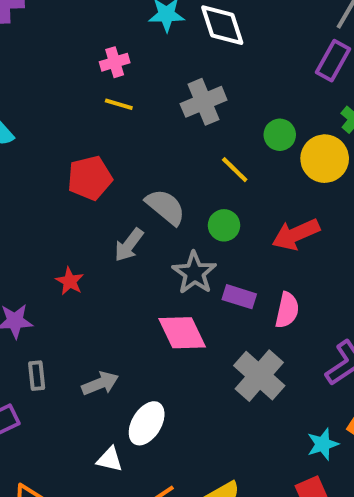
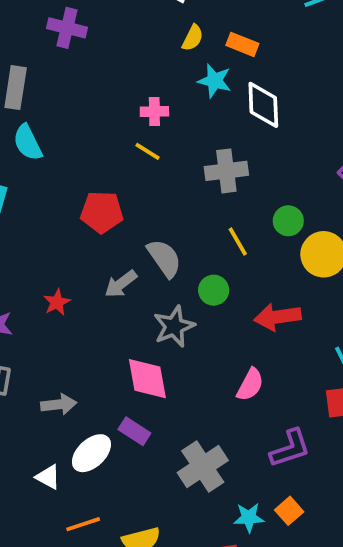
purple rectangle: (239, 297) -> (134, 431), moved
gray cross: (259, 376) -> (203, 467), moved

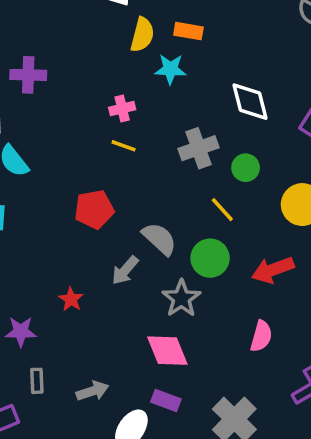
purple cross: (67, 28) -> (28, 75), moved
yellow semicircle: (193, 38) -> (142, 35), size x1.4
white diamond: (263, 105) -> (250, 102), moved
green circle: (288, 221) -> (246, 168), moved
green circle: (214, 290) -> (210, 258), size x1.4

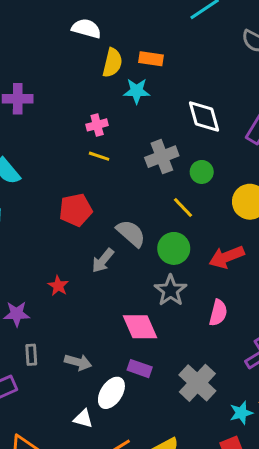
gray star: (181, 298) -> (170, 290), moved
gray arrow: (93, 391) -> (78, 362), turned 35

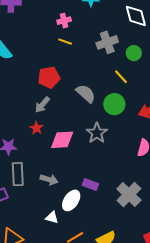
gray arrow: (103, 260) -> (42, 105), moved
gray star: (170, 290) -> (97, 133), moved
pink diamond: (140, 327) -> (62, 140), moved, turned -70
gray rectangle: (31, 355) -> (18, 174), size x1.6

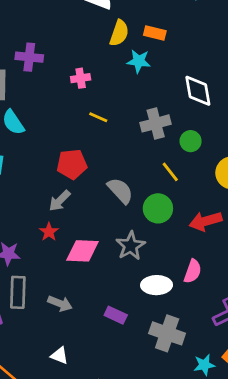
pink cross: (64, 21) -> (81, 78), moved
gray cross: (129, 195) -> (167, 333), turned -30
white ellipse: (71, 200) -> (157, 285), moved, turned 50

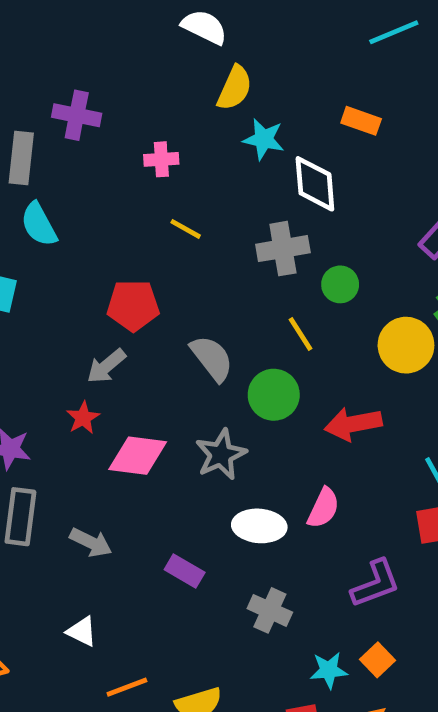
orange rectangle: (155, 33) -> (361, 121), moved
white diamond: (198, 91) -> (315, 184), moved
gray cross: (167, 333) -> (270, 610), size x0.7

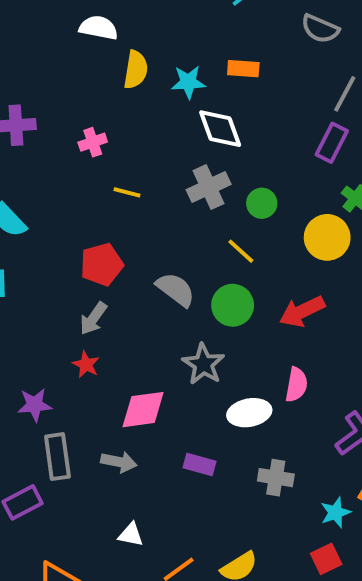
cyan star: (264, 139) -> (188, 82), moved
pink diamond: (138, 456) -> (143, 410), moved

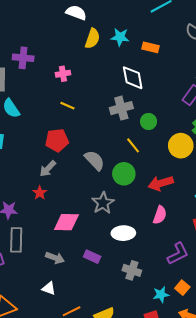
cyan star: (188, 82) -> (120, 37), moved
yellow line: (127, 192) -> (67, 106), moved
pink semicircle: (296, 385) -> (160, 215), moved
gray arrow: (119, 462) -> (55, 258), moved

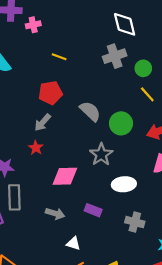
pink cross: (63, 74) -> (33, 25), moved
yellow line: (133, 145) -> (147, 94), moved
white triangle: (49, 288) -> (73, 243), moved

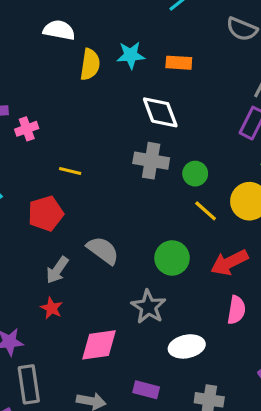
gray cross: (115, 56) -> (151, 161), turned 35
red pentagon: (50, 93) -> (46, 213), moved
gray semicircle: (90, 111) -> (103, 250), moved

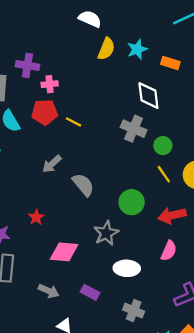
cyan star: (131, 55) -> (137, 49), turned -30
red pentagon: (46, 213) -> (45, 112), moved
gray arrow: (57, 270) -> (52, 164), moved

